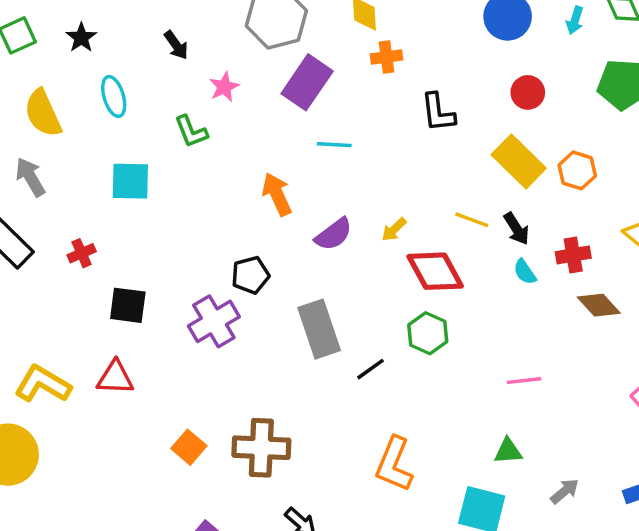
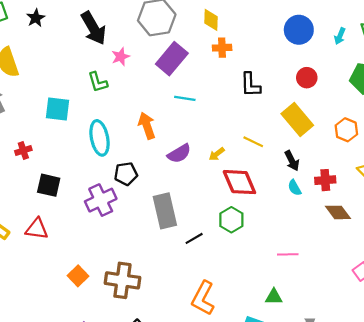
black arrow: (176, 45) -> (94, 28), size x1.8
cyan ellipse: (114, 96) -> (100, 138), moved, size x1.4
orange hexagon: (577, 170) -> (346, 130), moved
yellow line: (472, 220) -> (253, 142), moved

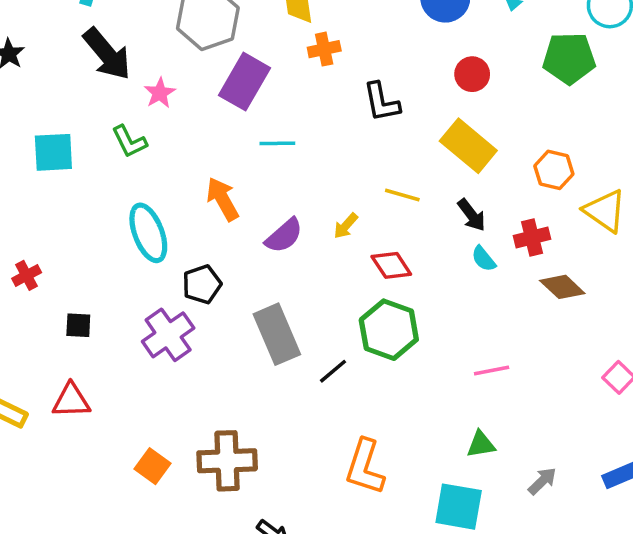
cyan square: (58, 109) -> (53, 152), moved
orange hexagon: (346, 130) -> (554, 170), moved
red diamond: (239, 182) -> (391, 265), size x0.7
black square: (49, 185) -> (78, 325), size x0.7
green hexagon: (231, 220) -> (389, 330), size x1.4

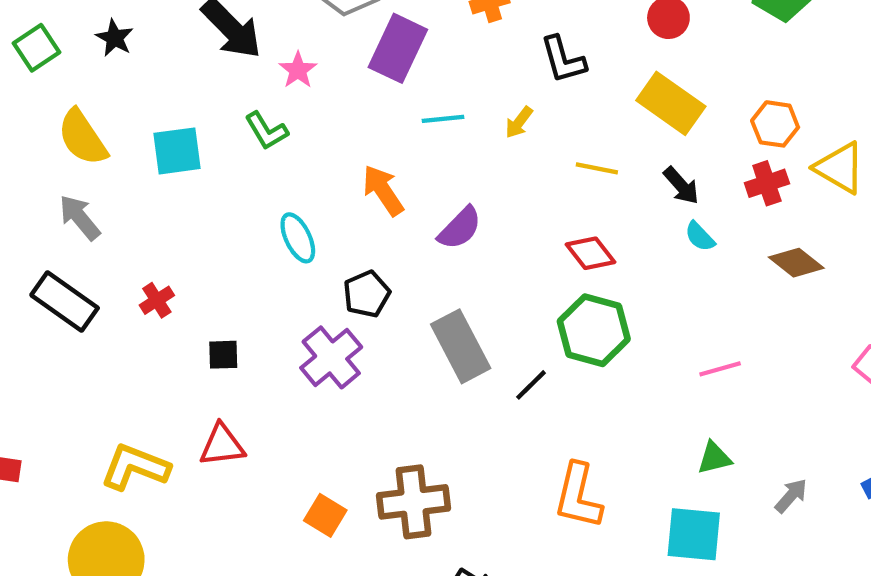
yellow arrow: (346, 226) -> (519, 122), moved
cyan ellipse: (148, 233) -> (298, 238), size x0.7
red cross: (532, 237) -> (767, 183), moved

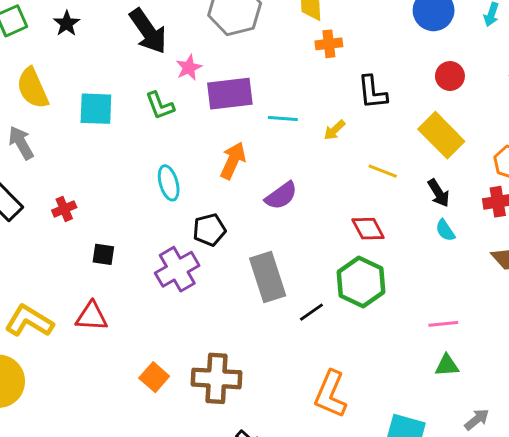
purple rectangle: (398, 48) -> (230, 94), moved, turned 48
orange arrow: (383, 190) -> (233, 161), turned 48
green triangle: (714, 458) -> (447, 365), moved

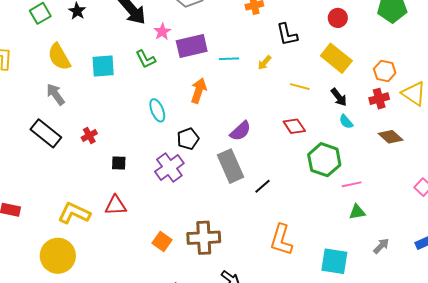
purple semicircle: (281, 196) -> (240, 131), moved
green hexagon: (361, 282) -> (324, 160), moved

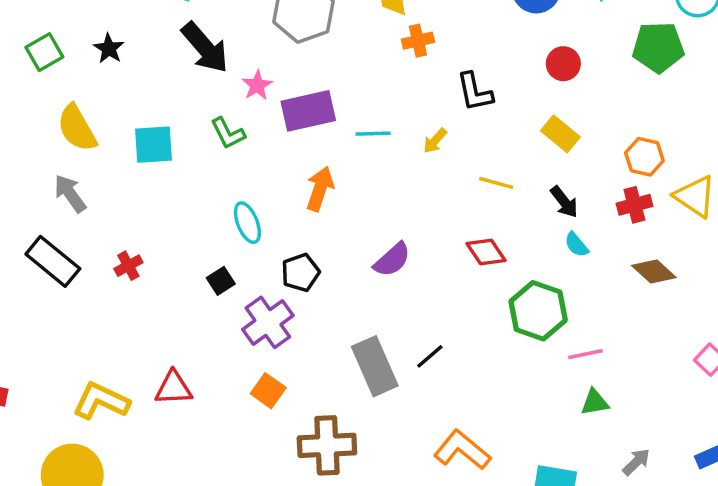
yellow rectangle: (336, 58) -> (560, 134), size x0.7
black square: (119, 163) -> (221, 281), moved, turned -35
gray rectangle: (231, 166) -> (375, 366), moved
orange L-shape: (281, 240) -> (462, 450), turned 112
orange square: (162, 241) -> (268, 391), moved

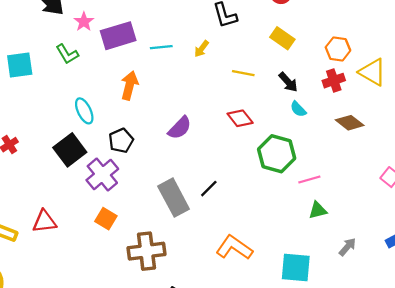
black square: (221, 281) -> (70, 150), size x1.8

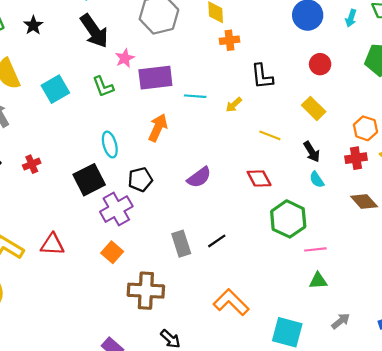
cyan square: (20, 65) -> (55, 89), turned -32
gray rectangle: (174, 198) -> (181, 244), size x0.7

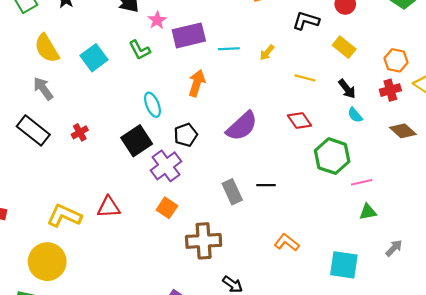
black L-shape: (262, 76) -> (306, 21), moved, turned 120
purple semicircle: (199, 177) -> (242, 126), size x1.4
black line: (217, 241) -> (266, 185), turned 42
orange L-shape: (231, 302) -> (287, 242), size x0.7

